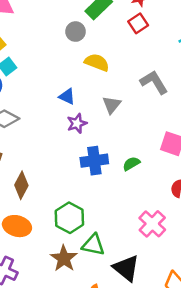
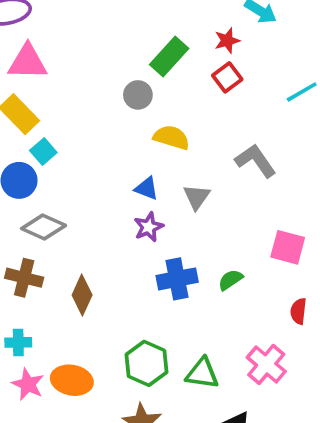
blue triangle: (67, 96) -> (147, 188), moved
brown diamond: (21, 185) -> (82, 295), moved
green triangle: (93, 245) -> (202, 373), moved

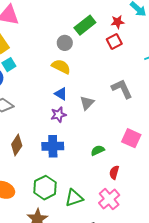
yellow semicircle: (171, 137) -> (61, 67), moved
blue cross: (177, 279) -> (53, 146), moved
red semicircle: (298, 311) -> (114, 172), moved
green triangle: (202, 373) -> (74, 198), turned -36

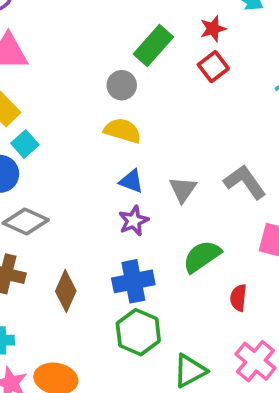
gray L-shape: (122, 89) -> (245, 182), moved
green semicircle: (98, 150) -> (202, 256), moved, size x1.5
red semicircle: (114, 172) -> (238, 298), moved
green hexagon: (45, 188) -> (138, 332), moved

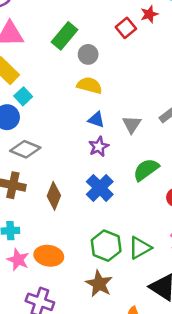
green rectangle: (153, 45) -> (64, 36), moved
red square: (213, 67) -> (126, 28), moved
blue cross: (133, 281) -> (100, 188), turned -32
green hexagon: (138, 332) -> (106, 246), moved

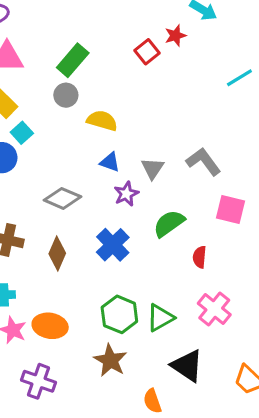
gray circle: (88, 54) -> (66, 95), moved
purple star: (99, 147) -> (126, 194), moved
gray diamond: (25, 149) -> (63, 198), moved

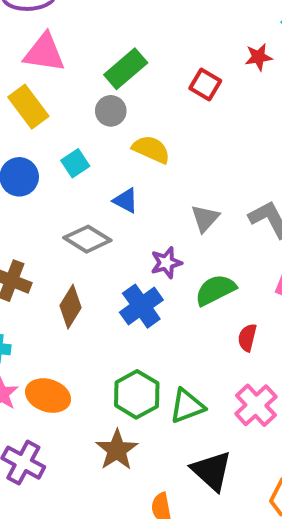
red square: (147, 52) -> (205, 85), moved, turned -30
cyan square: (22, 133) -> (75, 163), moved
blue triangle: (110, 162) -> (126, 201), moved
purple star: (126, 194) -> (166, 263), moved

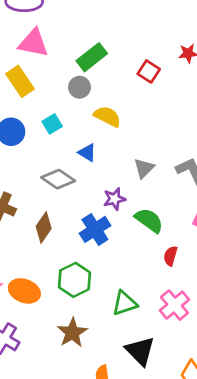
green semicircle: (215, 290) -> (149, 220), turned 60
green hexagon: (137, 394) -> (74, 280), moved

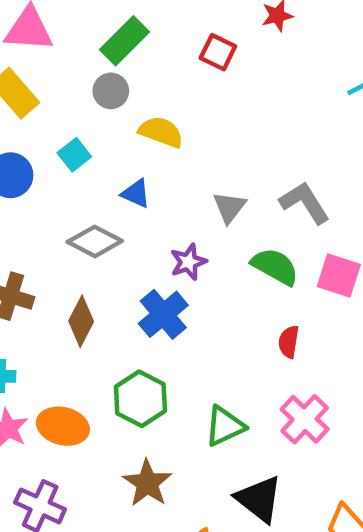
green semicircle: (149, 220) -> (275, 266), moved

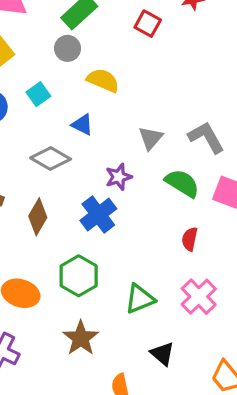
black triangle: (259, 499) -> (162, 354), size x0.7

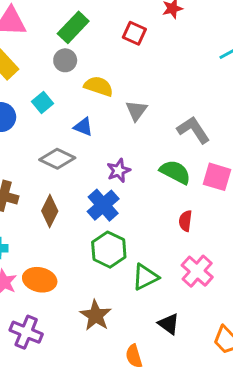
gray triangle: (151, 138) -> (136, 111), moved
green hexagon: (79, 276) -> (109, 250), moved

